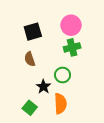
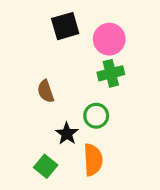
black square: (33, 32) -> (65, 26), moved

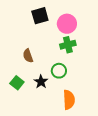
orange semicircle: (93, 160) -> (69, 100), moved
green square: (46, 166) -> (17, 83), moved

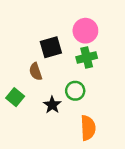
black square: (40, 16) -> (51, 47), moved
green square: (17, 83) -> (15, 97), moved

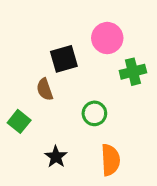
green cross: (87, 58) -> (133, 72), moved
black star: (52, 105) -> (56, 157), moved

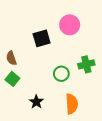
green cross: (133, 72) -> (86, 64), moved
brown semicircle: (45, 89) -> (11, 58), moved

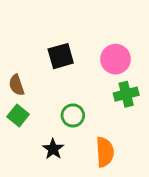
pink circle: (70, 25) -> (115, 59), moved
green circle: (61, 74) -> (73, 115), moved

